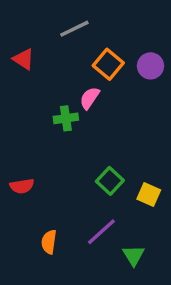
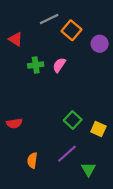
orange square: (108, 64) -> (72, 30), moved
green cross: (66, 118) -> (36, 65), moved

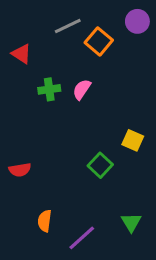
purple circle: (100, 44) -> (137, 21), moved
yellow square: (98, 129) -> (133, 140), moved
purple line: (67, 154) -> (82, 238), moved
green triangle: (88, 169) -> (131, 222), moved

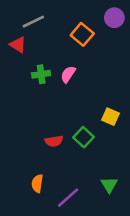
gray line: (68, 26) -> (33, 22), moved
red semicircle: (20, 170) -> (54, 141), moved

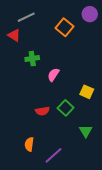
pink semicircle: (68, 74) -> (53, 75), moved
green triangle: (109, 185) -> (86, 131), moved

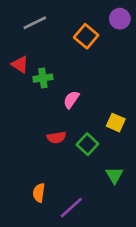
red triangle: (14, 35) -> (20, 65), moved
red semicircle: (42, 111) -> (56, 137), moved

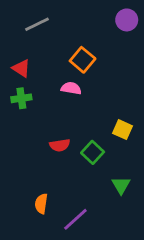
orange square: (86, 36) -> (83, 60), moved
green cross: (43, 78) -> (21, 98), moved
pink semicircle: (71, 100) -> (71, 88), moved, turned 66

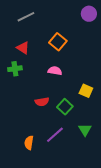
red triangle: (21, 68) -> (23, 48), moved
pink semicircle: (71, 88) -> (55, 71), moved
purple line: (75, 219) -> (55, 135), moved

